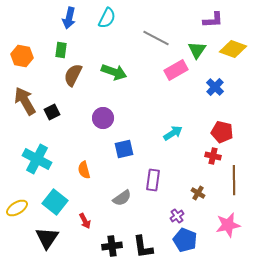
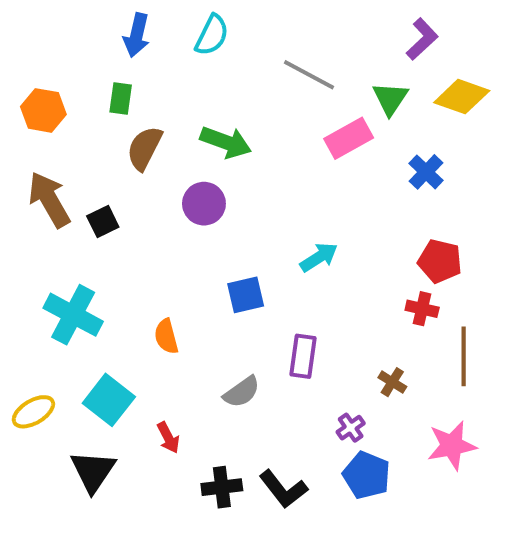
purple L-shape: (213, 20) -> (422, 39), turned -40
purple circle: (103, 118) -> (204, 204), moved
cyan arrow: (173, 133) -> (319, 257), moved
black L-shape: (143, 247) -> (283, 489), turned -30

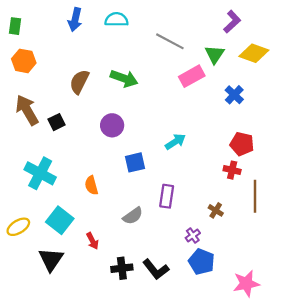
cyan semicircle: (212, 35) -> (116, 20), turned -115
green rectangle: (121, 99) -> (15, 26), moved
purple circle: (204, 204) -> (112, 125), moved
pink star: (452, 445) -> (246, 283), moved

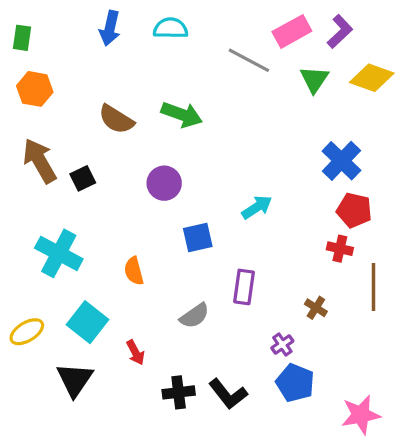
pink rectangle: (192, 76) -> (292, 31), moved
brown semicircle: (79, 82) -> (116, 119), turned -85
blue cross: (234, 95) -> (341, 161), moved, size x1.4

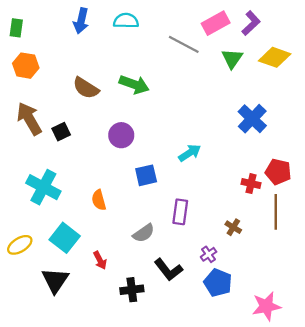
red pentagon: (354, 210) -> (278, 172), moved
black L-shape: (228, 394) -> (168, 270), moved

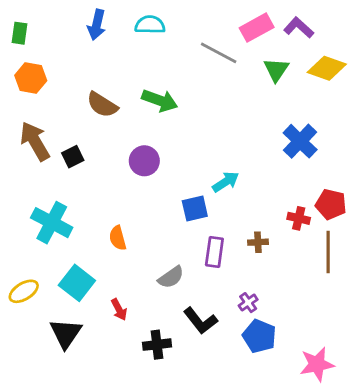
purple L-shape: (251, 23) -> (299, 28), turned -95
blue square: (146, 175) -> (195, 209), moved
brown cross: (233, 227) -> (258, 242), moved, turned -35

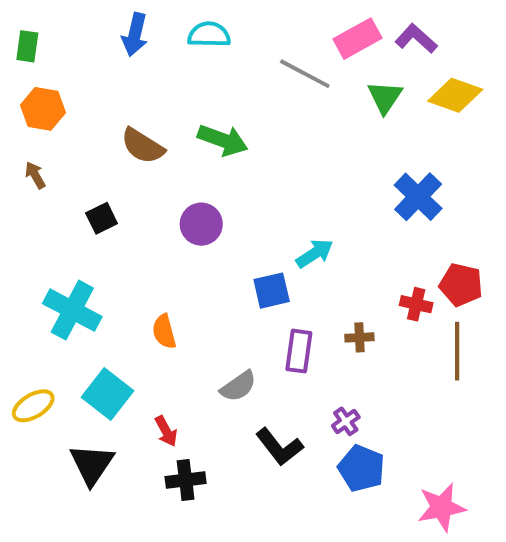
brown arrow: (35, 141) -> (35, 175), moved, size x0.5
black cross: (157, 345) -> (186, 480), moved

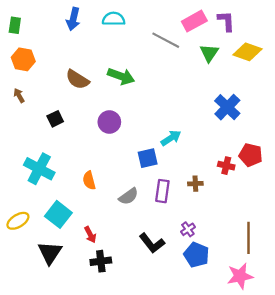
purple L-shape: (416, 39) -> (226, 21), turned 45
brown line: (457, 351) -> (249, 238), moved
gray semicircle: (238, 386) -> (128, 196), moved

